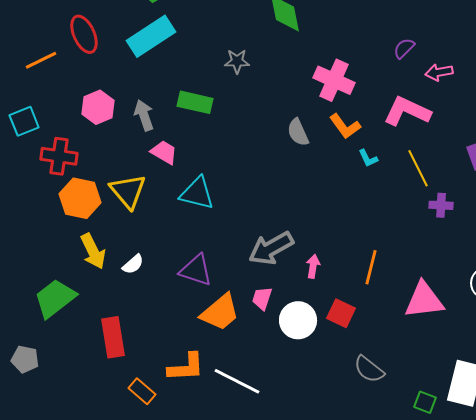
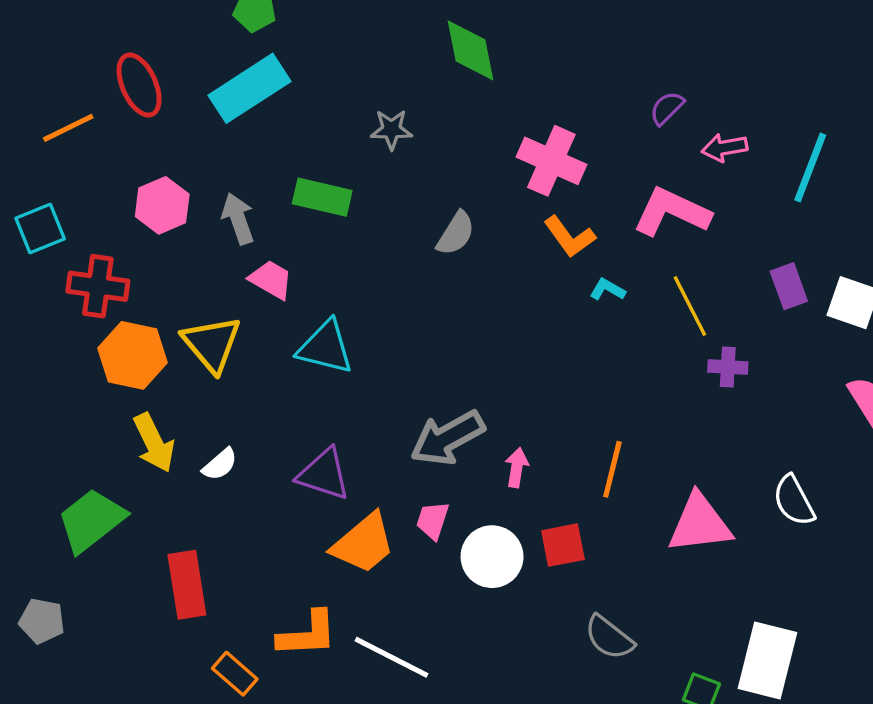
gray semicircle: (298, 132) -> (456, 233), moved, turned -124
cyan L-shape: (368, 158) -> (607, 289), turned 145
red square: (341, 313) -> (563, 545), turned -36

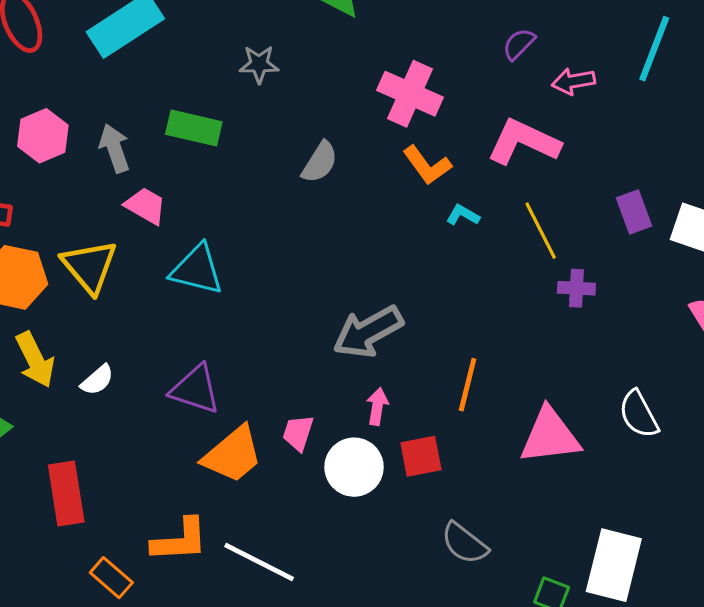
cyan line: (810, 167) -> (654, 49), moved
gray arrow: (447, 438) -> (368, 332), moved
pink arrow: (517, 468) -> (377, 406), moved

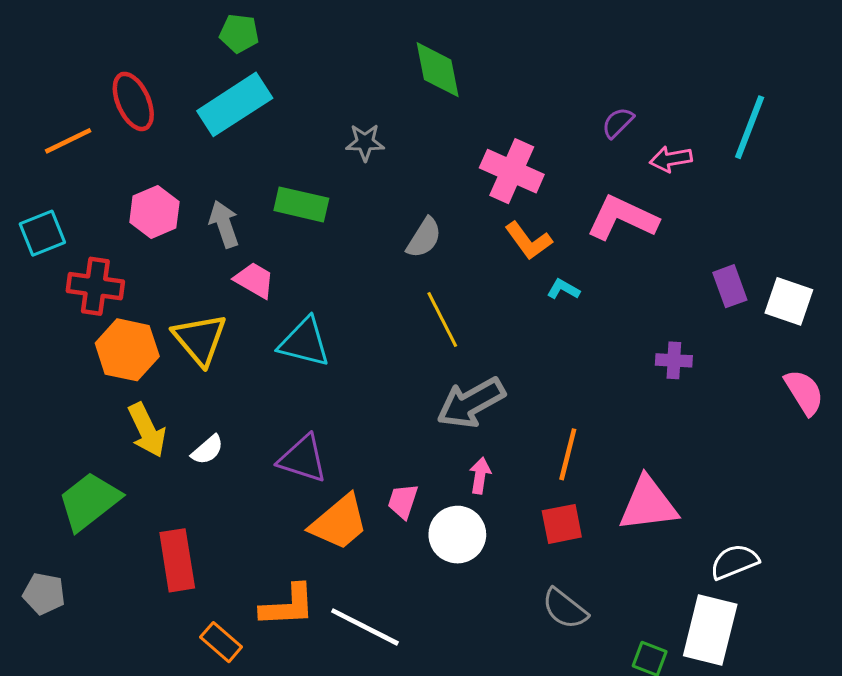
yellow line: (541, 231) -> (442, 320), moved
white semicircle: (639, 414) -> (734, 562), moved, turned 96
red square: (421, 456) -> (562, 524), moved

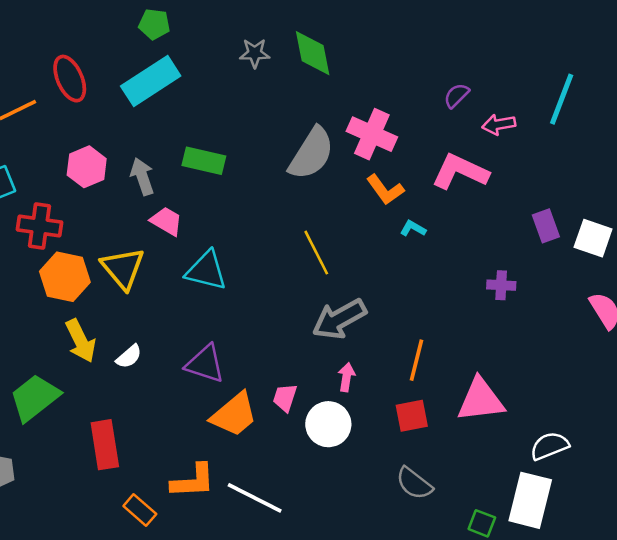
gray star: (365, 142) -> (255, 53), moved
gray semicircle: (424, 238) -> (311, 153), moved, size x1.6

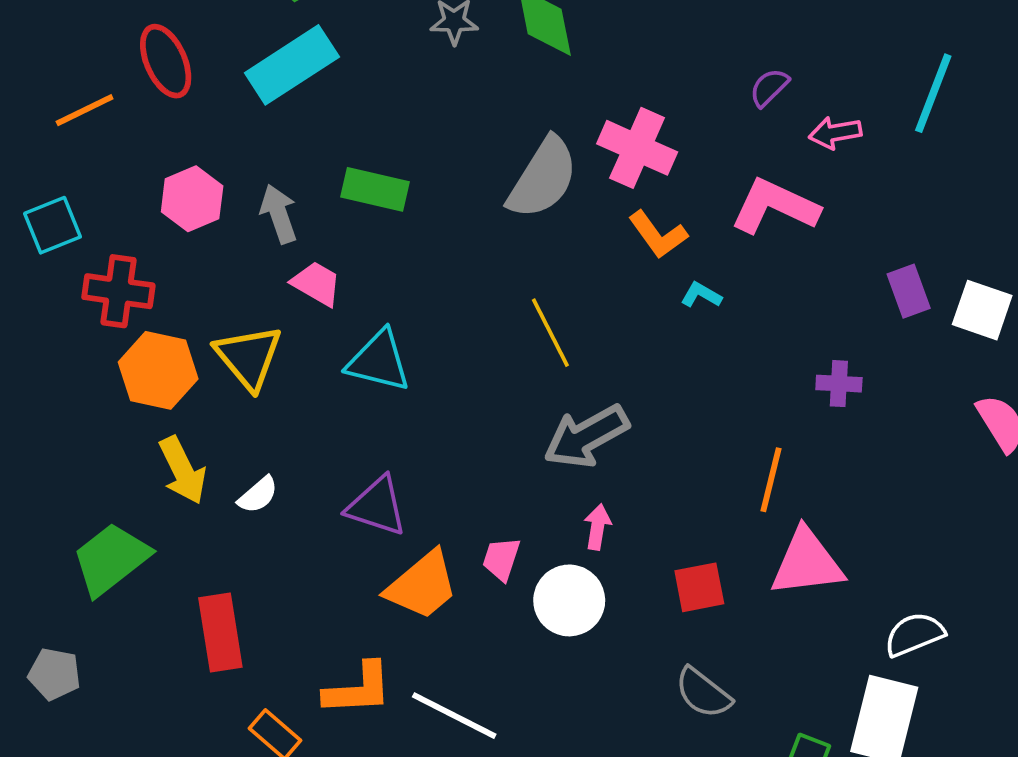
orange line: (417, 360) -> (771, 480), moved

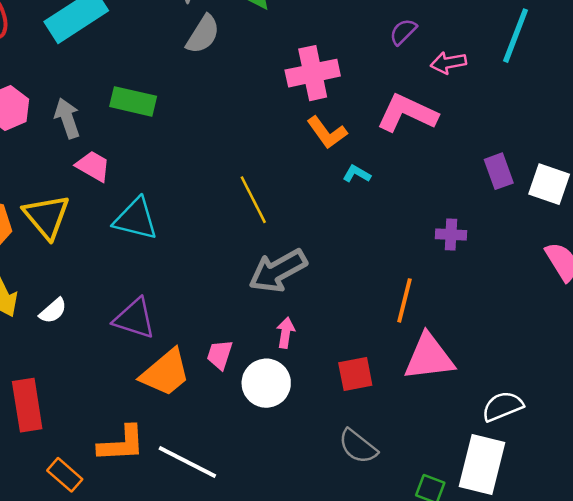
pink cross: (637, 148) -> (313, 73), turned -36
gray semicircle: (543, 178) -> (203, 34), moved, size x0.7

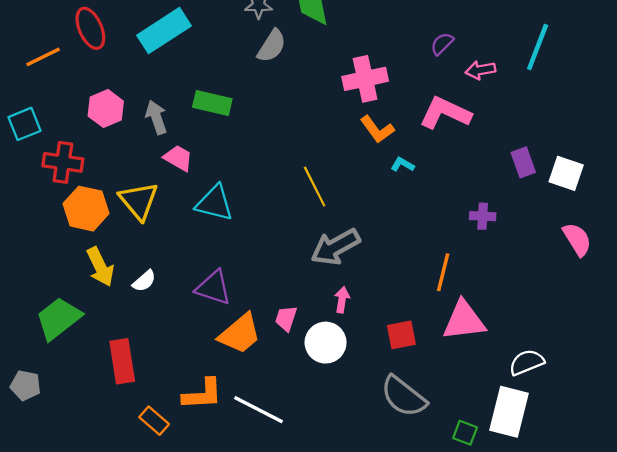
gray semicircle: (358, 446) -> (404, 396), size x1.4

